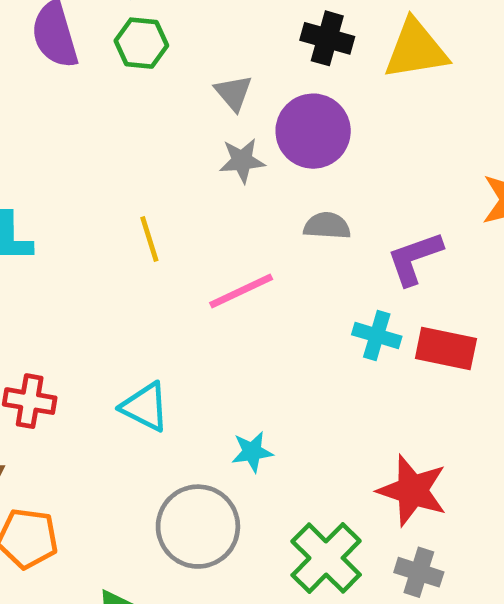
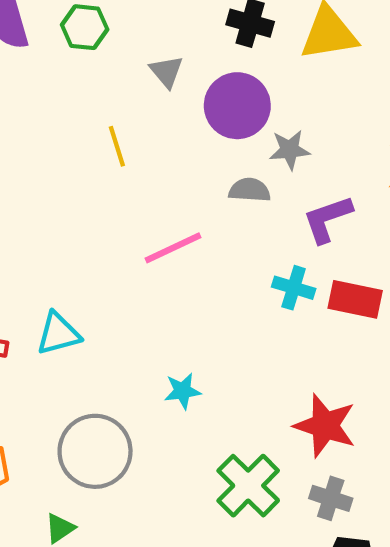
gray star: (242, 161) -> (290, 150), moved
yellow line: (149, 239) -> (117, 146), moved
cyan triangle: (145, 407) -> (58, 334), moved, turned -42
gray circle: (198, 527) -> (95, 451), moved

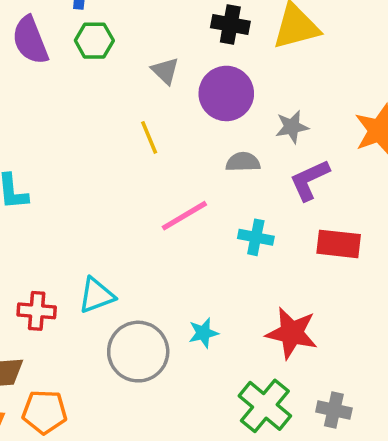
yellow line: (117, 146) -> (149, 137), moved
gray star: (290, 150) -> (292, 127), moved
cyan cross: (294, 288) -> (256, 237), moved
red star: (325, 426) -> (292, 333), moved
gray circle: (95, 451) -> (138, 352), moved

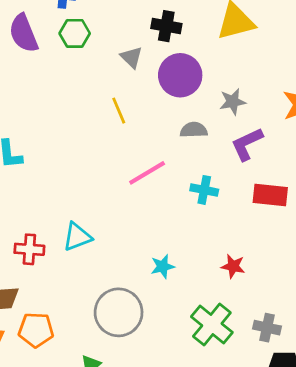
black cross: (230, 24) -> (166, 26), moved
red star: (292, 333) -> (233, 266), size x0.6
gray circle: (138, 352) -> (119, 312), moved

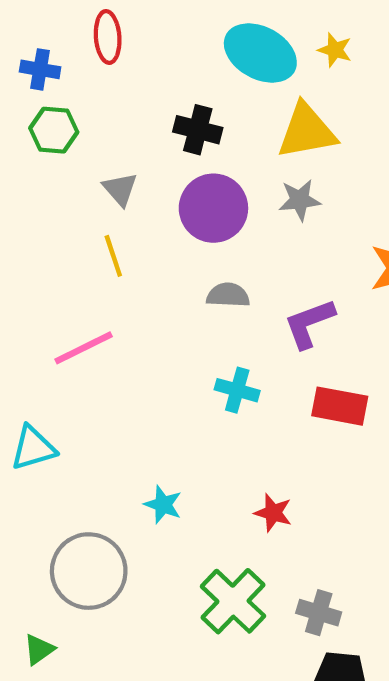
gray triangle: (131, 57) -> (120, 189), moved
gray star: (233, 102) -> (300, 200), moved
pink line: (147, 173) -> (84, 348), moved
cyan star: (163, 266) -> (163, 505), turned 30

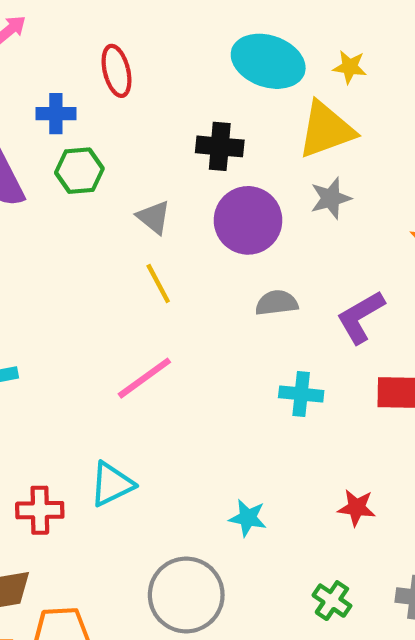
yellow star: (335, 50) -> (350, 67), moved
green cross: (233, 601) -> (332, 601), size x0.6

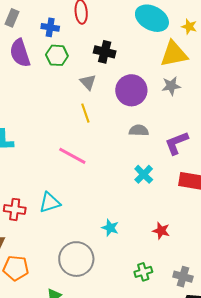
black cross: (220, 146) -> (105, 52), moved
pink line: (144, 378) -> (72, 156), turned 56
cyan cross: (301, 394) -> (144, 174), turned 30
green cross: (332, 601) -> (143, 272), turned 30

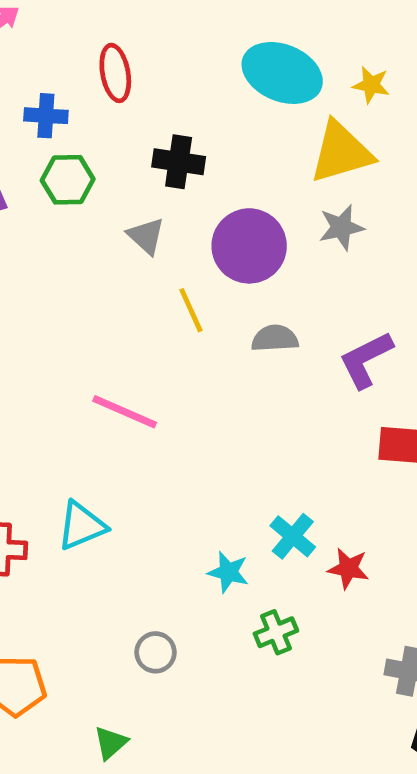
yellow line: (85, 113) -> (191, 310), moved
cyan cross: (144, 174) -> (293, 536), moved
gray circle: (76, 259) -> (156, 652), size x0.5
green cross: (143, 272) -> (276, 632), moved

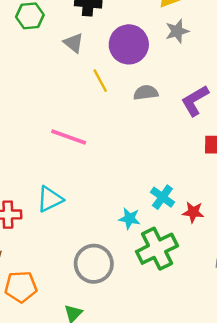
green cross: (276, 632) -> (157, 249), size x1.8
gray circle: (156, 652) -> (94, 264), size x1.8

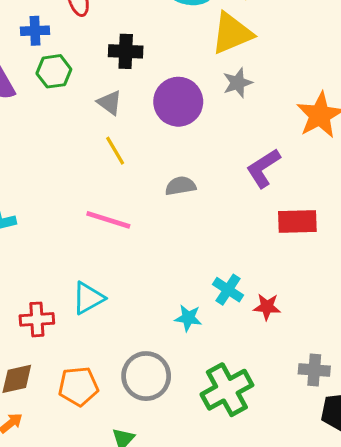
yellow line: (100, 81) -> (115, 151), moved
gray semicircle: (146, 93) -> (180, 186), moved
green cross: (157, 249) -> (227, 390), moved
orange pentagon: (21, 287) -> (78, 386), moved

